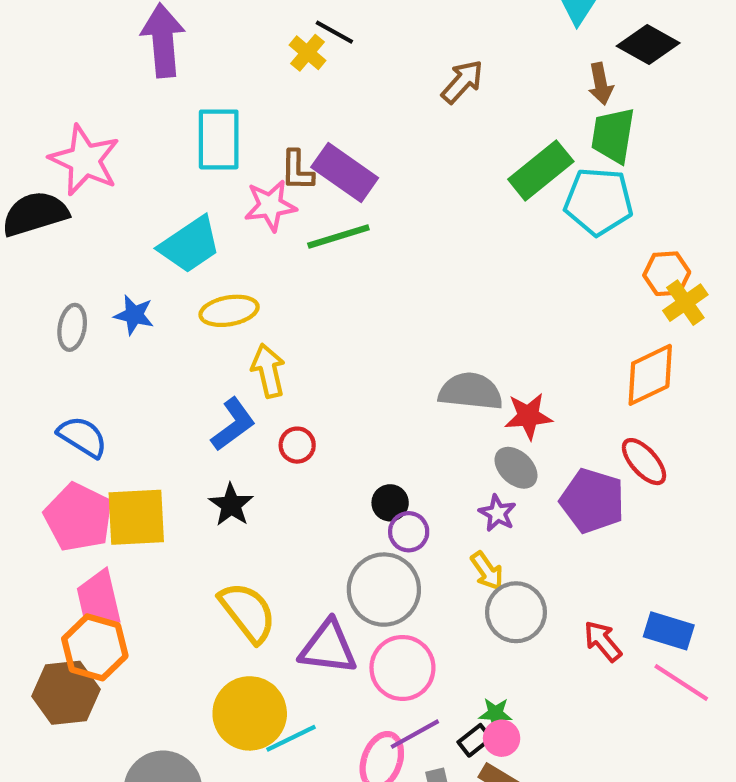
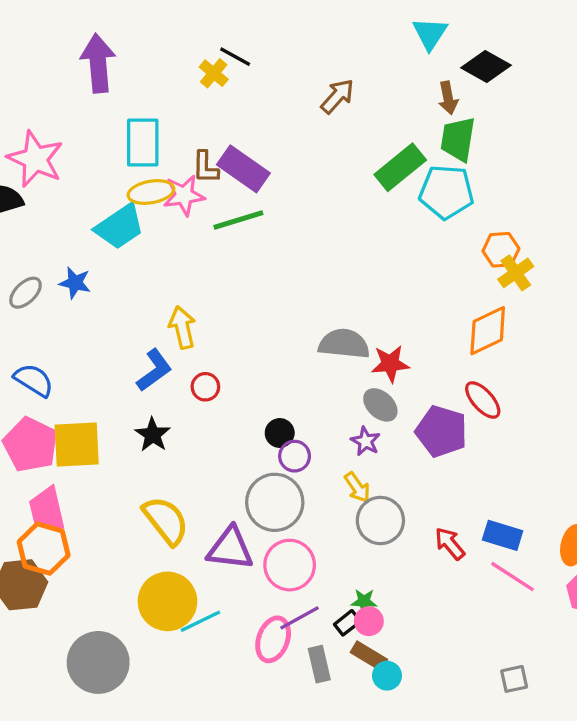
yellow ellipse: (229, 311) -> (151, 192), moved
gray ellipse: (72, 327) -> (25, 293), turned 36

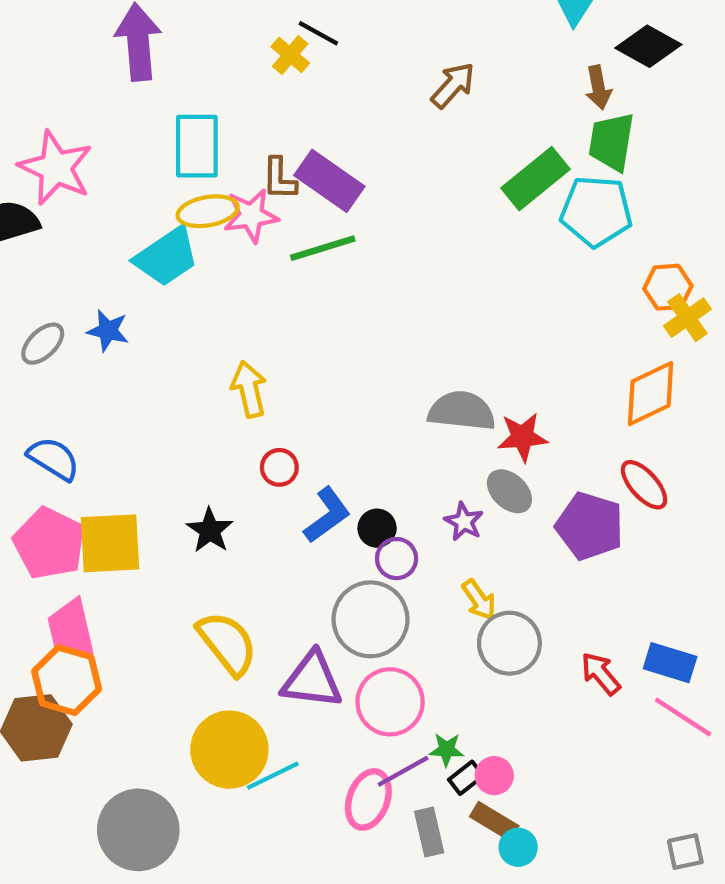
blue L-shape: (154, 370) -> (327, 515), moved
purple star: (366, 441) -> (464, 522), moved
green star: (364, 601) -> (446, 750), moved

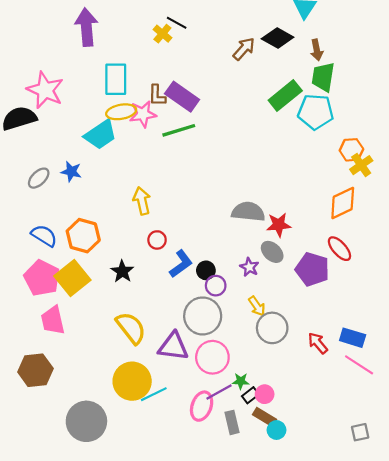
black diamond: (648, 46) -> (278, 38), moved
yellow square: (110, 543) -> (72, 278), turned -36
orange hexagon: (67, 680) -> (83, 236), moved

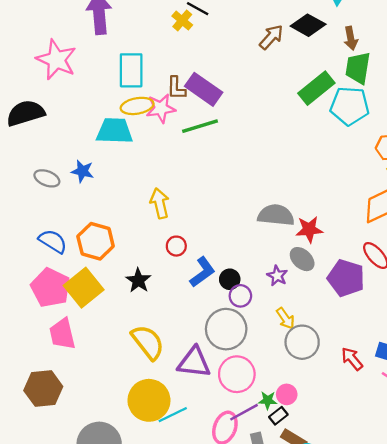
pink star: (45, 90) -> (56, 60), moved
cyan trapezoid: (101, 135) -> (115, 131), turned -144
gray ellipse: (39, 178) -> (47, 178), turned 65
pink circle: (265, 394) -> (287, 394), moved

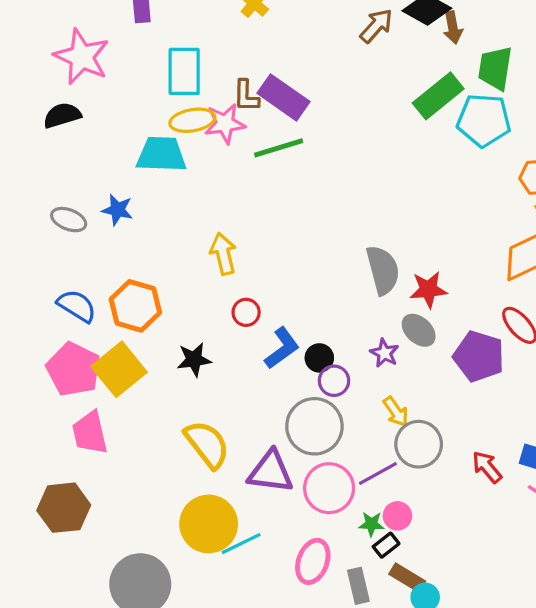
brown arrow: (351, 38) -> (453, 27), moved
black semicircle: (26, 113) -> (62, 115), moved, size x0.7
gray semicircle: (276, 215) -> (383, 270), turned 69
black star: (138, 280) -> (194, 360), turned 30
purple line: (244, 412) -> (378, 474), moved

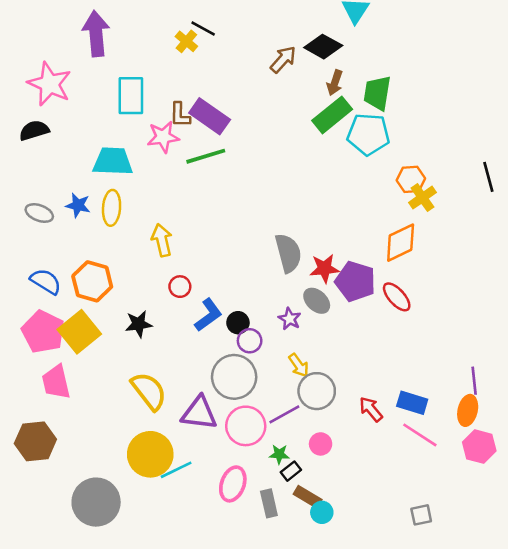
brown arrow: (453, 27) -> (335, 83), moved, turned 30
yellow ellipse: (192, 120) -> (112, 208), moved, turned -76
purple pentagon: (479, 356) -> (355, 281), moved
pink circle: (397, 516) -> (321, 444), moved

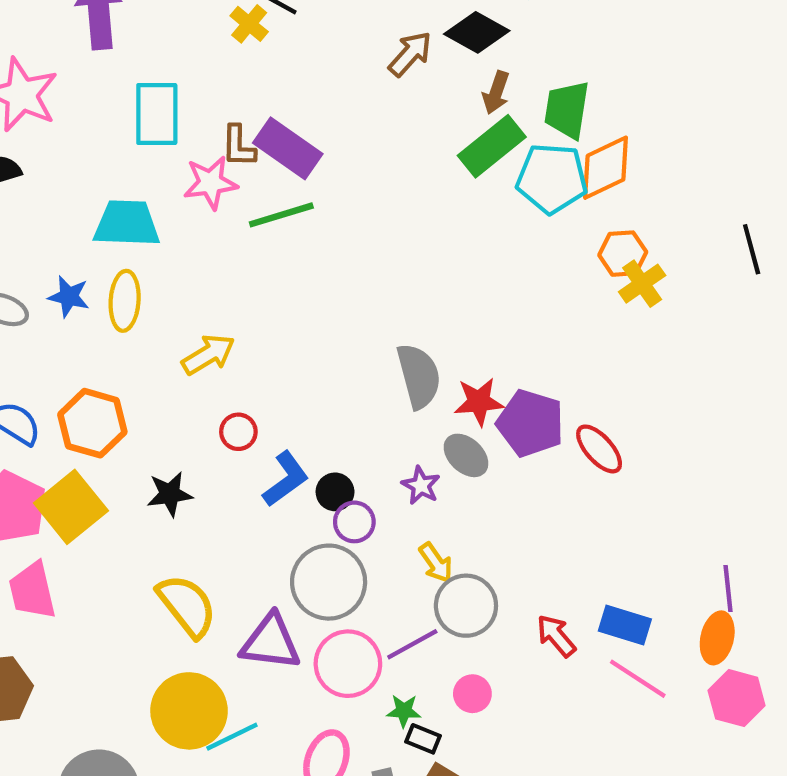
yellow arrow: (162, 240) -> (208, 354), turned 72
orange diamond: (401, 243) -> (606, 168), moved
black rectangle: (291, 471) -> (423, 739), turned 60

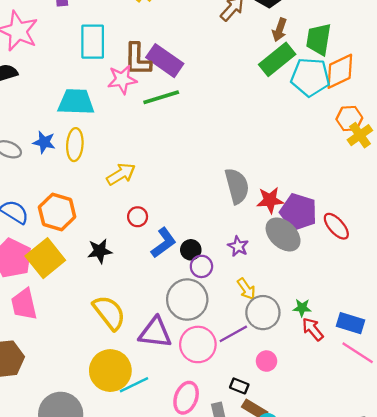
brown L-shape: (238, 146) -> (138, 59), size x1.4
gray ellipse: (466, 455) -> (283, 234), moved, size x1.4
green star: (404, 711) -> (302, 308), moved

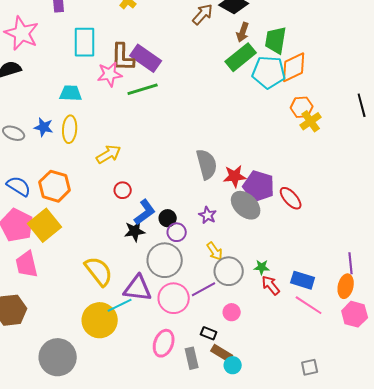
cyan trapezoid: (76, 102) -> (71, 93), size x0.7
black star: (100, 251) -> (135, 231), moved
cyan line: (134, 385) -> (120, 305), moved

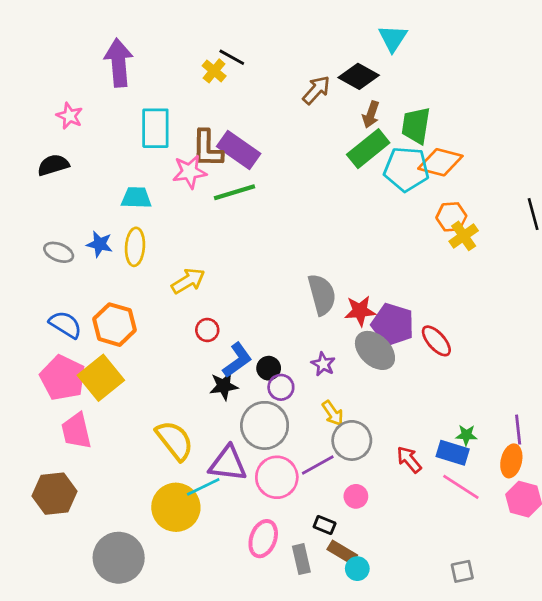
pink star: (22, 33) -> (70, 116), size x0.6
orange diamond: (294, 67) -> (440, 162), turned 40
green star: (262, 267) -> (466, 435), moved

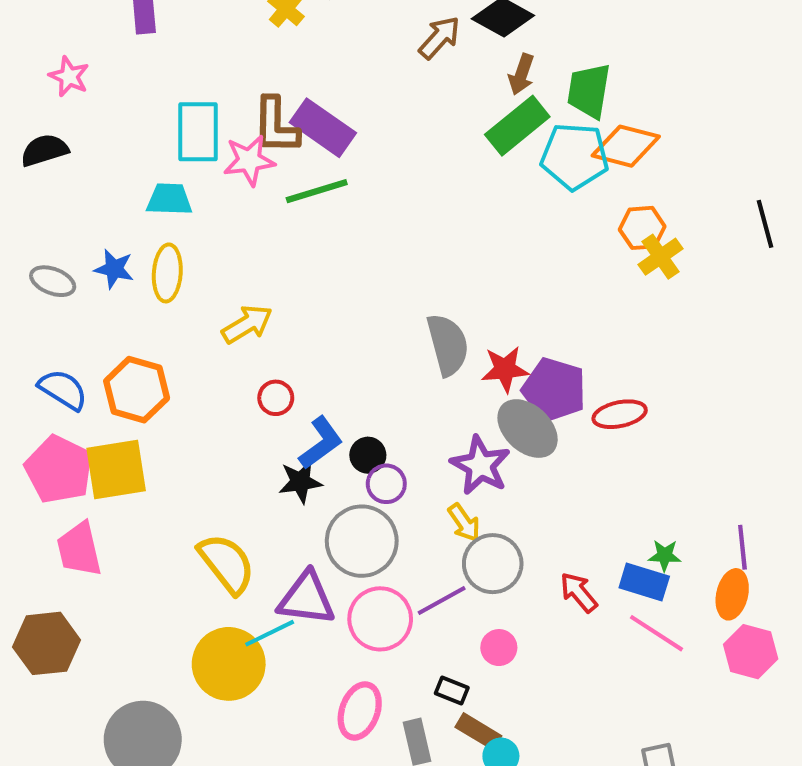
cyan rectangle: (155, 128) -> (198, 132), moved
red ellipse: (436, 341) -> (620, 414), turned -60
purple star: (323, 364) -> (480, 465), moved, size x1.6
yellow square: (101, 378) -> (116, 469), turned 30

